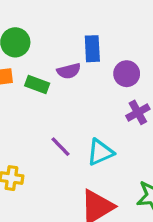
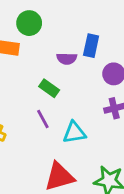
green rectangle: (37, 84) -> (49, 88), moved

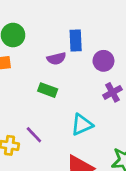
purple line: (43, 119) -> (34, 135), moved

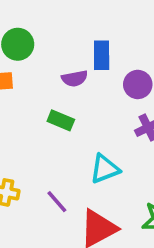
purple line: (34, 135) -> (57, 202), moved

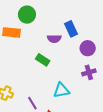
blue rectangle: (102, 55) -> (71, 29), turned -35

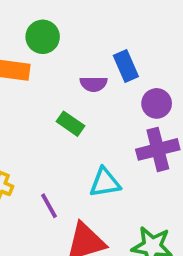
purple cross: (89, 72) -> (158, 149), size x1.5

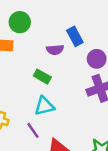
cyan triangle: (105, 183) -> (44, 106), moved

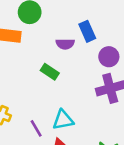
cyan triangle: (44, 106) -> (63, 120), moved

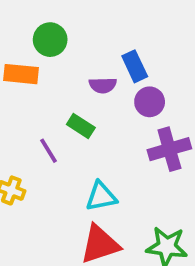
purple circle: (109, 57) -> (150, 102), moved
purple line: (36, 128) -> (49, 151), moved

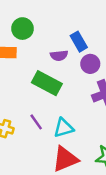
green rectangle: (81, 126) -> (47, 83), size x1.6
purple line: (49, 151) -> (36, 122), moved

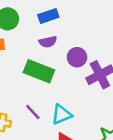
blue rectangle: (79, 42) -> (48, 16), moved, turned -72
purple circle: (90, 64) -> (77, 57), moved

